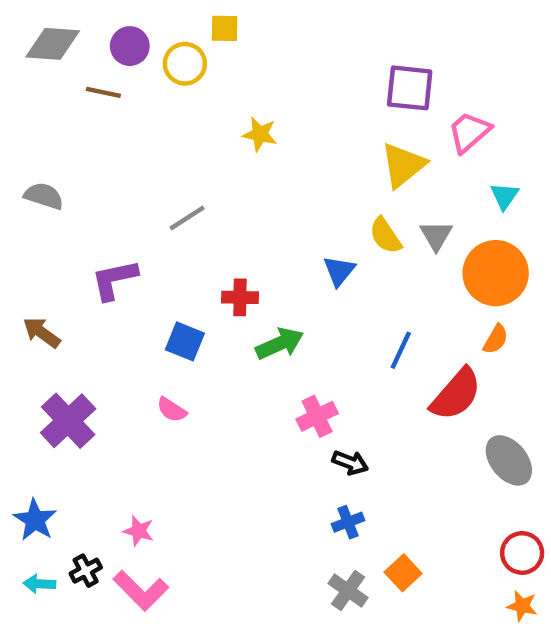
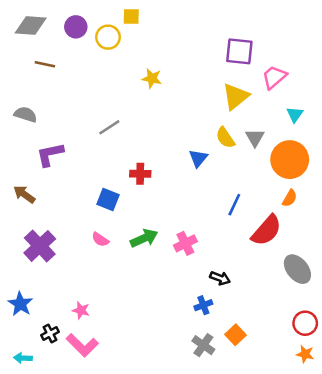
brown line: (103, 92) -> (45, 64), moved
purple L-shape: (114, 280) -> (50, 154), moved
green arrow: (280, 344) -> (144, 238), moved
black arrow: (350, 463) -> (220, 278), moved
cyan arrow: (39, 584) -> (23, 358), moved

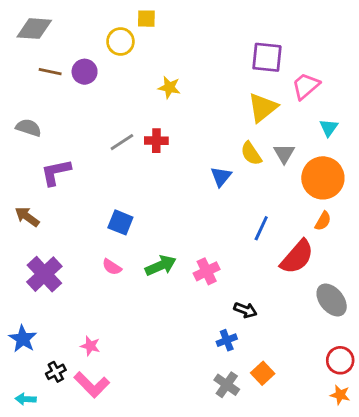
purple circle: (76, 27) -> (85, 72), moved
red cross: (140, 174) -> (156, 141), moved

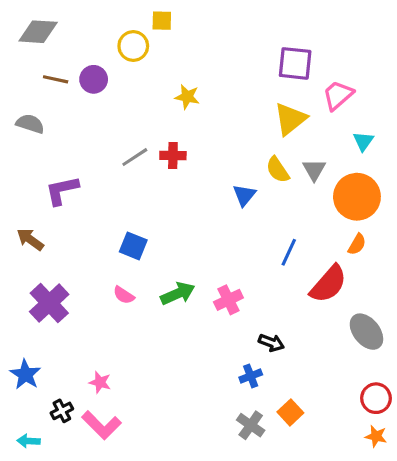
gray semicircle: (29, 128) -> (30, 124), moved

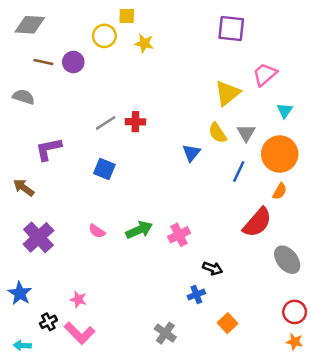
purple square: (295, 63) -> (231, 28), moved
yellow star: (187, 97) -> (144, 43), moved
blue square: (133, 246) -> (104, 169), moved
blue line: (289, 252) -> (239, 171), moved
gray cross: (251, 425) -> (165, 333), moved

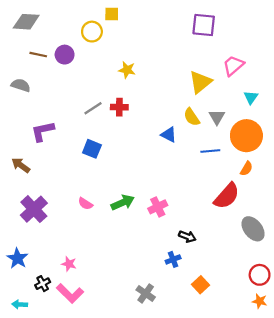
yellow star: (144, 43) -> (127, 70), moved
blue triangle: (191, 153) -> (169, 135), turned -42
blue line: (239, 171) -> (210, 151), turned 60

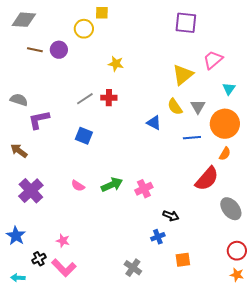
gray semicircle: (21, 85) -> (19, 100), moved
orange square: (200, 285) -> (183, 260), turned 35

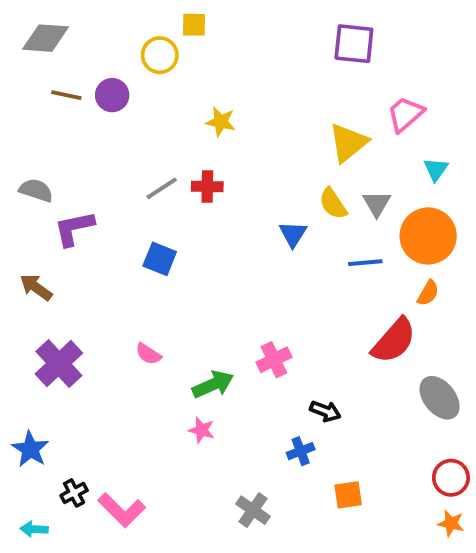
blue triangle: (154, 123) -> (293, 234), turned 35
green arrow: (112, 185) -> (213, 384), moved
pink star: (63, 241) -> (202, 430), moved

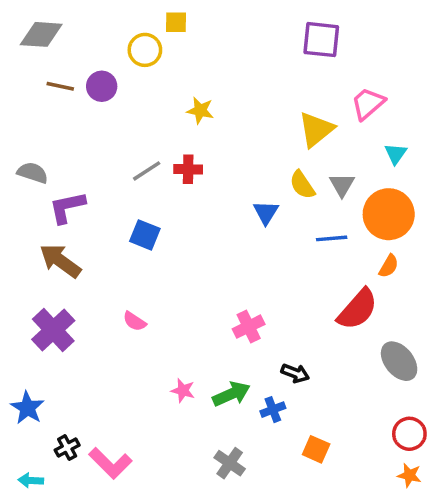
brown arrow: (36, 287) -> (60, 261), moved, size x1.4
green arrow: (213, 384) -> (231, 394), moved
orange square: (348, 495) -> (316, 449), turned 32

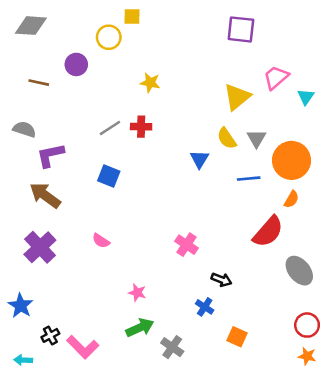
brown line: (60, 86) -> (39, 83), moved
cyan triangle: (396, 154) -> (306, 97), moved
pink cross: (249, 327) -> (186, 245), turned -30
green arrow: (231, 394) -> (140, 328), moved
blue cross: (273, 410) -> (205, 307), turned -36

